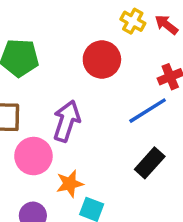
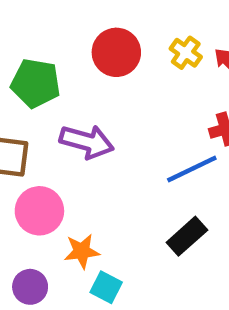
red circle: (102, 60) -> (116, 52), moved
purple arrow: (66, 121) -> (87, 142), moved, turned 81

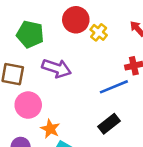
yellow cross: (186, 53) -> (99, 32), moved
orange star: (82, 251) -> (50, 129), turned 30

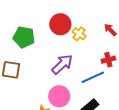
purple arrow: (57, 68) -> (62, 64), moved, turned -60
pink circle: (28, 105) -> (59, 96), moved

